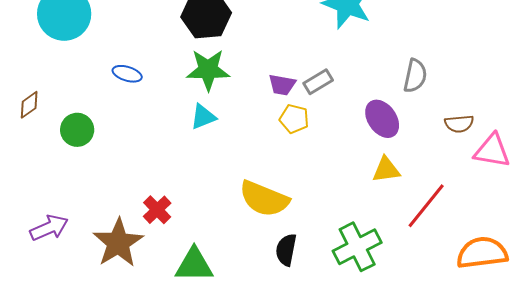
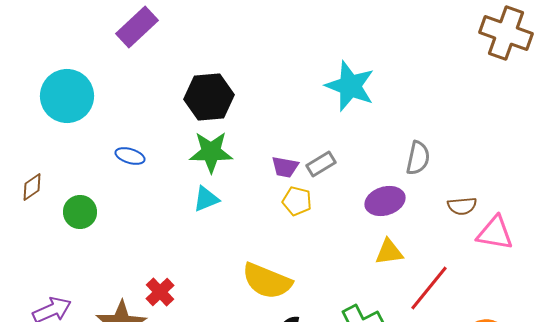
purple ellipse: (382, 119) -> (385, 201), turned -72

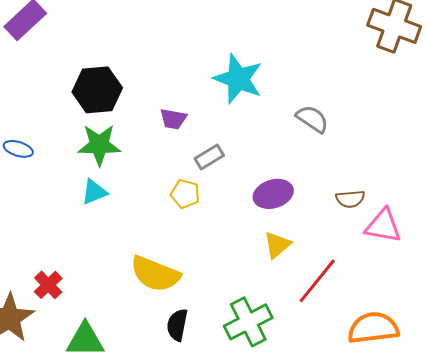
gray semicircle: (418, 158) -> (312, 119), moved, turned -68
purple trapezoid: (285, 167) -> (173, 119), moved
yellow triangle: (389, 252) -> (277, 245), turned -32

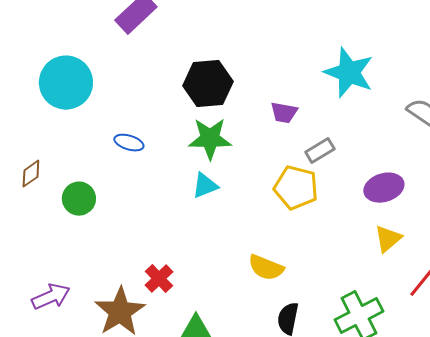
yellow pentagon: (185, 194) -> (296, 188), size x1.5
yellow semicircle: (155, 274) -> (266, 268), size x0.7

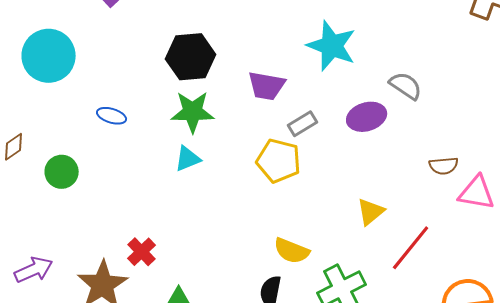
purple trapezoid: (284, 113) -> (267, 86), size x1.4
purple ellipse: (384, 188) -> (367, 117), moved
yellow semicircle: (266, 268) -> (292, 251), moved

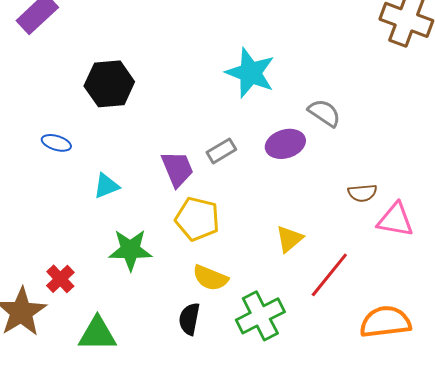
purple trapezoid: (267, 86) -> (177, 169), moved, turned -123
green star: (193, 112) -> (130, 250), moved
blue ellipse: (112, 116) -> (56, 143), moved
yellow pentagon: (279, 161) -> (197, 219), moved

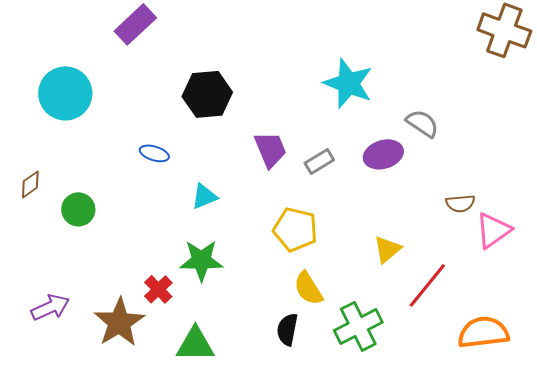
purple trapezoid: (177, 169) -> (270, 149), moved
pink triangle: (395, 220) -> (493, 230), turned -45
green star: (130, 250) -> (201, 260), moved
yellow semicircle: (210, 278) -> (308, 288), turned 36

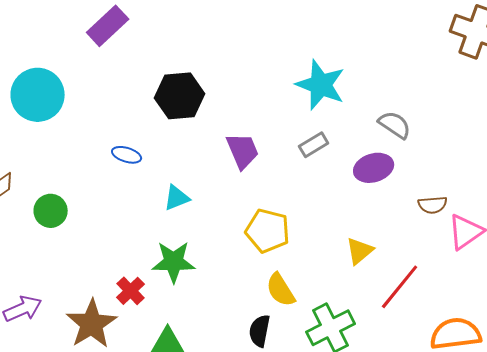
purple ellipse: (383, 154) -> (374, 168), moved
gray rectangle: (319, 161) -> (314, 145), moved

